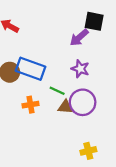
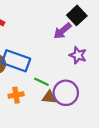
black square: (94, 21) -> (77, 15), turned 36
purple star: (80, 69) -> (78, 55), moved

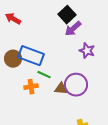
black square: (77, 15) -> (67, 15), moved
green line: (41, 82) -> (44, 75), moved

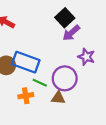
purple circle: (76, 85) -> (65, 78), moved

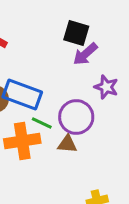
black square: (65, 18) -> (76, 33), turned -30
orange cross: (26, 96) -> (22, 141), size x1.6

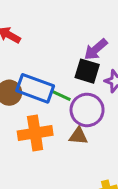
black square: (76, 33) -> (87, 71), moved
green line: (42, 123) -> (61, 96), moved

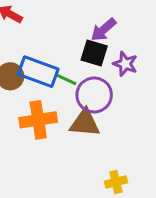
brown triangle: (78, 136) -> (85, 123), size x1.5

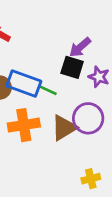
purple circle: (94, 95) -> (88, 118), moved
brown triangle: (85, 123) -> (64, 128), turned -36

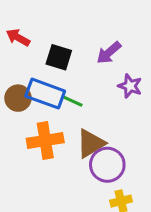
black square: (72, 67) -> (59, 57), moved
purple circle: (88, 118) -> (107, 165), moved

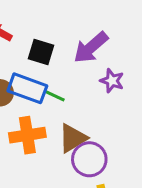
purple arrow: (109, 53) -> (91, 47), size x1.4

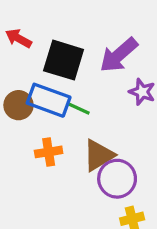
black square: (41, 52) -> (64, 60), size x1.4
orange cross: (27, 135) -> (49, 152), size x0.7

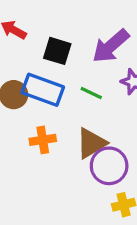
black square: (64, 60) -> (57, 51), size x0.7
green line: (79, 109) -> (91, 93), moved

